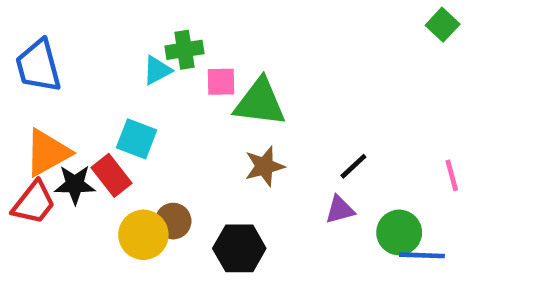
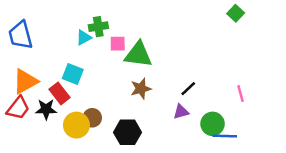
black star: (75, 185) -> (46, 109), moved

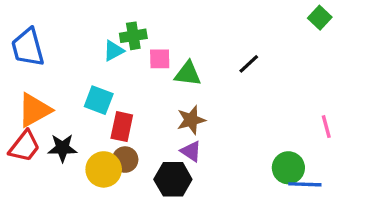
green triangle: (138, 55) -> (188, 74), size x0.7
black line: (188, 89) -> (249, 64), moved
red rectangle: (59, 93) -> (122, 127), moved, turned 50
purple triangle: (181, 112) -> (191, 151), moved, turned 49

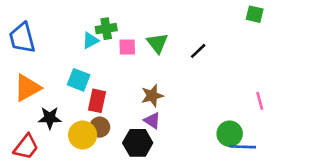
green square: (320, 18) -> (255, 14), turned -30
green triangle: (188, 74) -> (157, 43), moved, turned 45
red trapezoid: (24, 146) -> (26, 147), moved

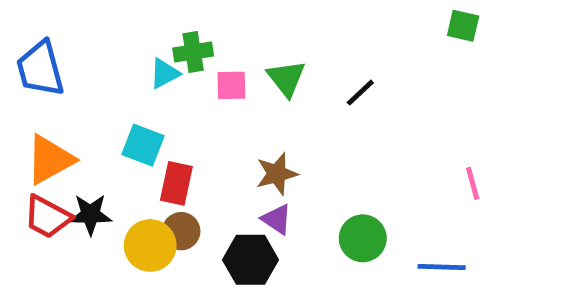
green circle: (230, 134) -> (363, 238), moved
red trapezoid: (26, 147) -> (47, 217), moved, turned 80

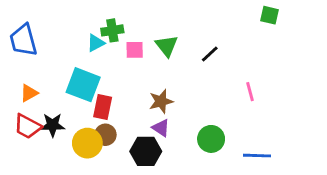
cyan square: (143, 145) -> (83, 85), size x1.4
orange triangle: (50, 159) -> (29, 93), size x0.6
pink line: (473, 183) -> (250, 92), moved

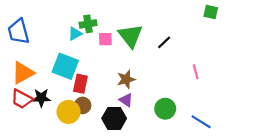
green triangle: (167, 46) -> (130, 36), size x1.4
orange triangle: (29, 93) -> (23, 73), size x1.6
blue line: (257, 156) -> (201, 122), turned 30

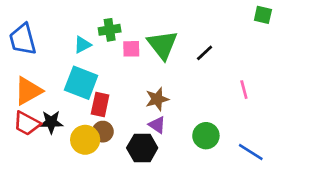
cyan triangle: (75, 34) -> (82, 45), moved

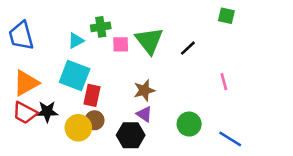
green square: (263, 15) -> (226, 16), moved

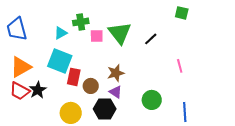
black star: (47, 112) -> (38, 90), turned -30
brown circle: (94, 120) -> (91, 86), moved
yellow circle: (78, 128) -> (71, 113), moved
blue line: (230, 139) -> (185, 112), turned 54

